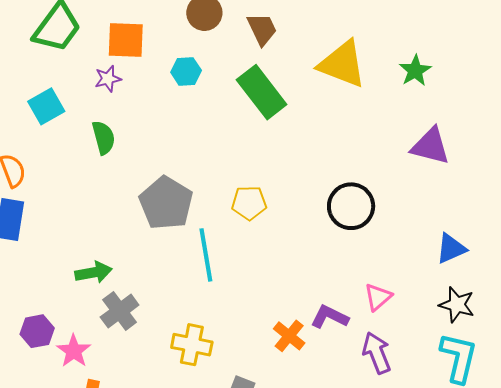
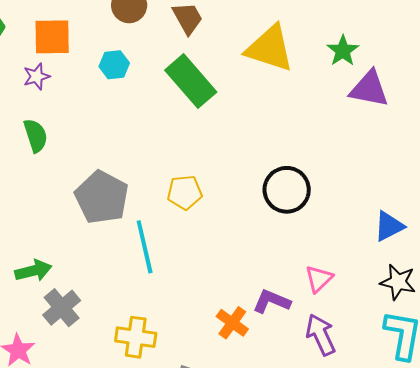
purple triangle: (430, 146) -> (369, 89), moved

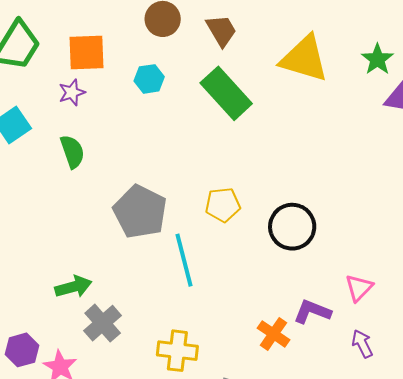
black circle: (287, 190) -> (292, 227), moved
purple arrow: (321, 335) -> (362, 344), size x0.7

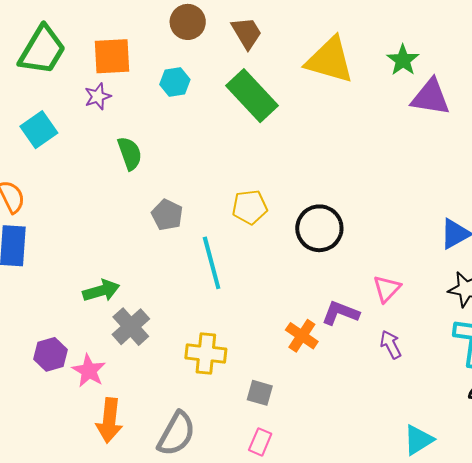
green semicircle: (72, 152) -> (130, 153), moved
gray pentagon: (140, 212) -> (167, 215), size x0.6

